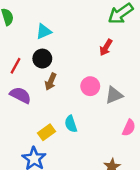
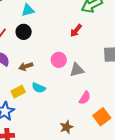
brown arrow: (51, 82) -> (26, 66), moved, turned 40
cyan semicircle: (71, 124) -> (39, 88), turned -56

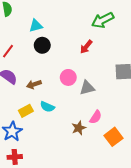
black circle: (24, 32) -> (42, 45), moved
brown star: (67, 127) -> (79, 128), moved

